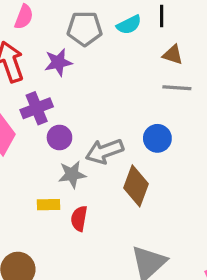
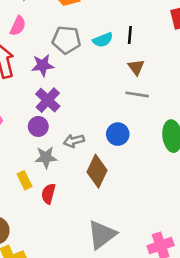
brown triangle: (173, 55) -> (136, 67), turned 30
purple cross: (37, 108) -> (48, 100), moved, turned -30
gray arrow: (104, 151) -> (74, 141), size x0.7
yellow rectangle: (48, 205) -> (25, 180), turned 60

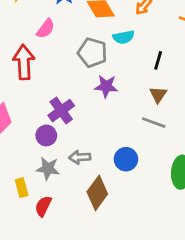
cyan semicircle: (103, 40) -> (124, 37), moved
purple star: (43, 65) -> (106, 86), moved

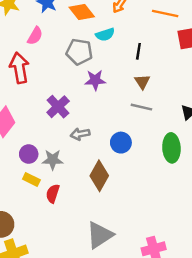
purple circle: (46, 135) -> (29, 154), moved
gray arrow: (80, 157) -> (80, 134), moved
yellow rectangle: (22, 188) -> (31, 179), turned -42

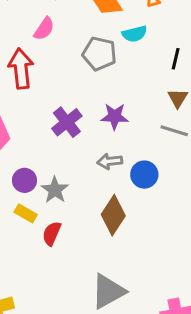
purple star: (95, 80) -> (115, 116), moved
gray arrow: (80, 134) -> (110, 161), moved
gray star: (53, 160) -> (55, 190), turned 30

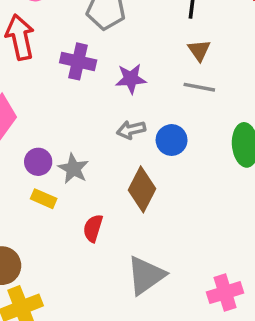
purple cross: (67, 122) -> (78, 61), moved, turned -32
red semicircle: (52, 233) -> (93, 228), moved

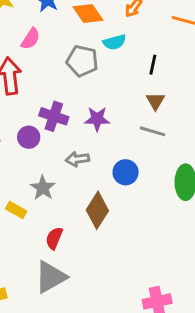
purple cross: (78, 61) -> (54, 116), moved
gray arrow: (131, 130) -> (77, 159), moved
purple circle: (38, 162) -> (29, 137), moved
gray triangle: (146, 275) -> (51, 277), moved

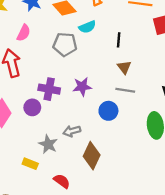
gray arrow: (77, 159) -> (72, 131), moved
blue circle: (126, 172) -> (108, 111), moved
red semicircle: (54, 238) -> (62, 181), turned 112

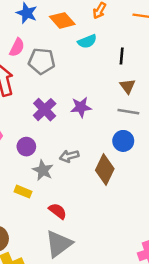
gray pentagon: (65, 44) -> (42, 61), moved
purple cross: (49, 89) -> (45, 110), turned 35
purple circle: (32, 107) -> (26, 147), moved
blue circle: (108, 111) -> (123, 141), moved
brown diamond: (92, 156) -> (105, 169), moved

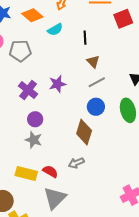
gray line: (128, 112) -> (97, 82), turned -30
purple circle: (26, 147) -> (35, 119), moved
gray arrow: (69, 156) -> (76, 163), moved
yellow rectangle: (23, 192) -> (26, 174), moved, size x1.5

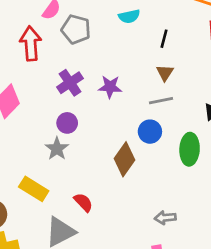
gray arrow: (76, 163) -> (165, 218), moved
red semicircle: (50, 171) -> (83, 202), moved

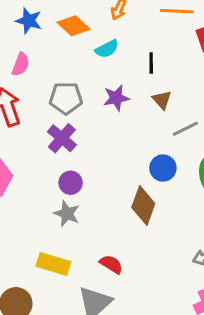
gray pentagon: (76, 29) -> (66, 98), moved
purple star: (110, 87) -> (116, 98), moved
gray line: (161, 101) -> (185, 129), moved

